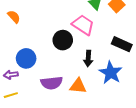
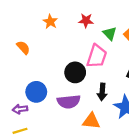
pink trapezoid: (83, 25) -> (97, 56), turned 75
purple semicircle: (52, 83) -> (69, 102), moved

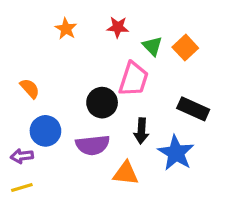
orange semicircle: (23, 48) -> (30, 88), moved

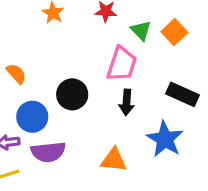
black circle: (102, 103) -> (72, 94), moved
black arrow: (141, 131) -> (127, 102), moved
purple semicircle: (93, 145) -> (48, 152), moved

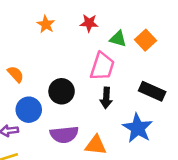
green triangle: (141, 30) -> (118, 39), turned -30
purple semicircle: (48, 152) -> (64, 135), moved

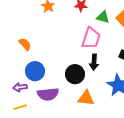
black circle: (62, 91) -> (75, 74), moved
purple semicircle: (64, 135) -> (48, 94), moved

